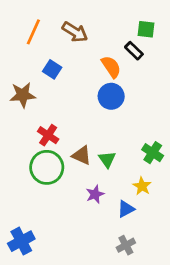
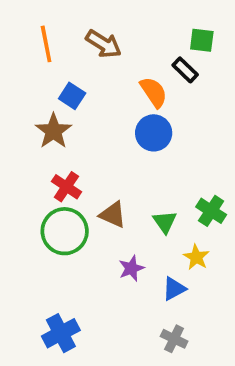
orange line: (33, 32) -> (46, 44), turned -35
brown star: (23, 95) -> (53, 131), moved, turned -30
green triangle: (107, 159) -> (165, 222), moved
blue cross: (21, 241) -> (61, 333), moved
gray cross: (126, 245) -> (174, 339), turned -36

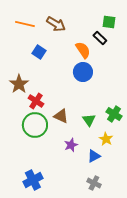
orange line: (46, 44) -> (25, 24), turned -66
brown star: (53, 131) -> (19, 84), moved

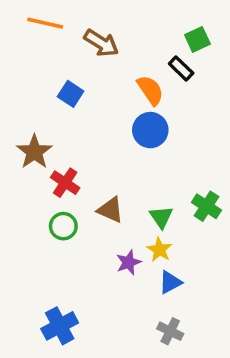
green square: (109, 22) -> (197, 39), turned -32
orange line: (25, 24) -> (45, 23), moved
green circle: (35, 125) -> (63, 226), size x0.6
yellow star: (106, 139) -> (159, 250), moved

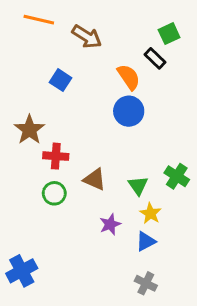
red cross: (65, 183) -> (56, 156), turned -30
yellow star: (159, 250) -> (150, 213), moved
blue cross: (60, 326) -> (22, 271), moved

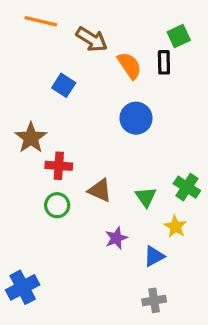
black rectangle: (155, 58) -> (164, 62), turned 45
orange semicircle: (129, 77) -> (129, 66), moved
yellow star: (150, 213) -> (175, 227), moved
gray cross: (146, 283) -> (154, 300), turned -35

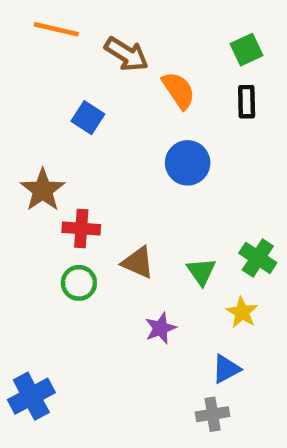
black rectangle: (164, 62) -> (247, 102), moved
blue triangle: (154, 256) -> (226, 369), moved

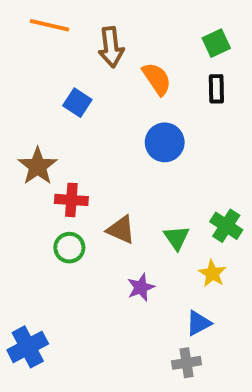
brown arrow: (126, 54) -> (111, 47), turned 51

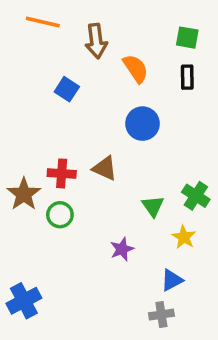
green square: (216, 43) -> (187, 38), turned 35
brown star: (38, 166) -> (24, 194), moved
brown triangle: (121, 230) -> (105, 168), moved

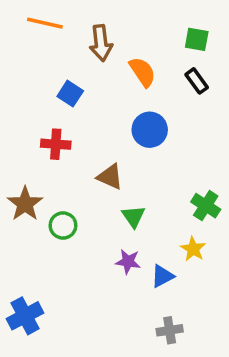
black rectangle: (187, 77) -> (197, 81), turned -35
red cross: (62, 173) -> (56, 144), moved
green triangle: (153, 206) -> (133, 216), moved
purple star: (122, 249) -> (128, 262), turned 30
blue triangle: (172, 280) -> (162, 276), moved

